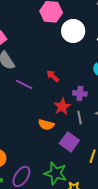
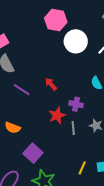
orange semicircle: (46, 125) -> (13, 128), moved
purple square: (69, 142) -> (33, 153), moved

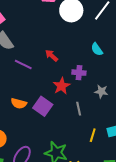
gray line: (73, 128) -> (79, 109), moved
purple square: (33, 153) -> (43, 106), moved

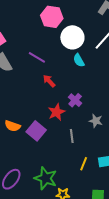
cyan semicircle: (97, 49) -> (79, 60), moved
purple line: (23, 65) -> (37, 57), moved
purple cross: (79, 73) -> (75, 100), turned 32

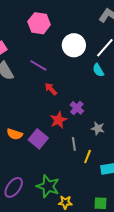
pink hexagon: (52, 17) -> (39, 23), moved
cyan semicircle: (79, 60) -> (98, 70), moved
yellow line: (84, 164) -> (88, 156), moved

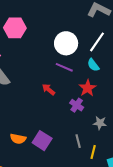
pink hexagon: (39, 23) -> (15, 28), moved
purple line: (38, 65) -> (64, 67), moved
red star: (58, 120) -> (88, 88), moved

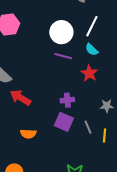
red arrow: (49, 89) -> (20, 98), moved, size x1.5
purple cross: (77, 105) -> (67, 100), moved, turned -32
purple square: (42, 141) -> (64, 122), moved

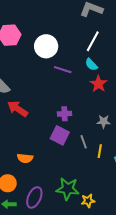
white circle: (61, 32) -> (46, 46), moved
red star: (89, 73) -> (98, 84), moved
orange semicircle: (28, 134) -> (25, 158), moved

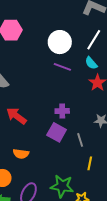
white circle: (46, 46) -> (60, 42), moved
red arrow: (18, 109) -> (16, 116), moved
yellow line: (100, 151) -> (90, 163), moved

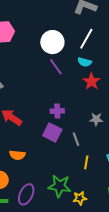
cyan semicircle: (91, 63) -> (85, 62), turned -32
purple line: (62, 67) -> (56, 67), turned 36

